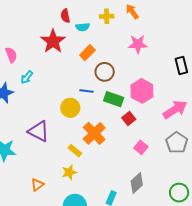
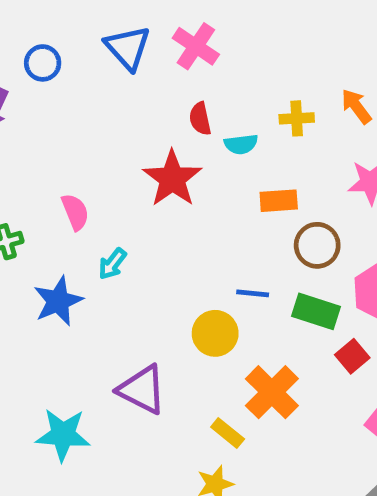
orange rectangle: (87, 53) -> (279, 201), moved, turned 42
brown circle: (105, 72) -> (317, 245), moved

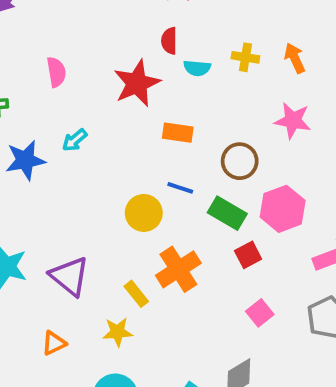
orange rectangle: (279, 201) -> (178, 133), moved
pink semicircle: (75, 212) -> (56, 72), moved
purple triangle: (142, 390) -> (70, 276), moved

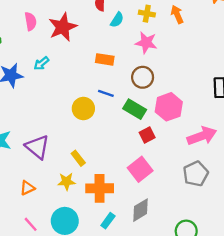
cyan semicircle: (197, 68) -> (117, 20), turned -63
red star: (137, 83) -> (63, 27), moved
pink star: (293, 121) -> (146, 43), moved
orange cross: (178, 269) -> (100, 188), moved, turned 32
pink square: (260, 313) -> (140, 169), moved, size x1.5

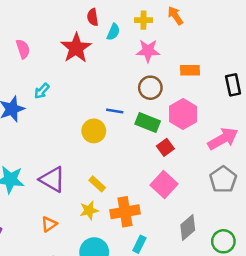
red star: (63, 27) -> (76, 48), moved
orange rectangle: (105, 59) -> (190, 70), moved
gray diamond: (141, 210) -> (188, 228), moved

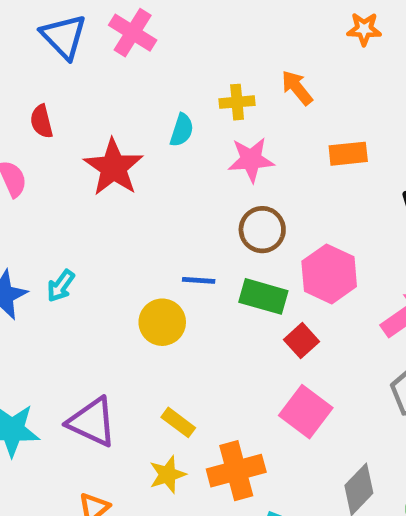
red semicircle: (93, 17) -> (42, 121), moved
orange rectangle: (190, 70) -> (348, 154), moved
cyan arrow: (42, 91) -> (61, 286), moved

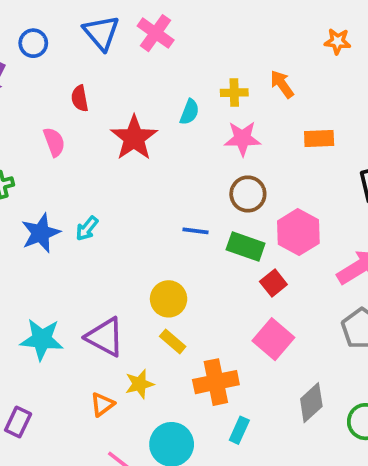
yellow circle: (162, 322) -> (169, 299), moved
yellow star: (167, 474) -> (140, 384), moved

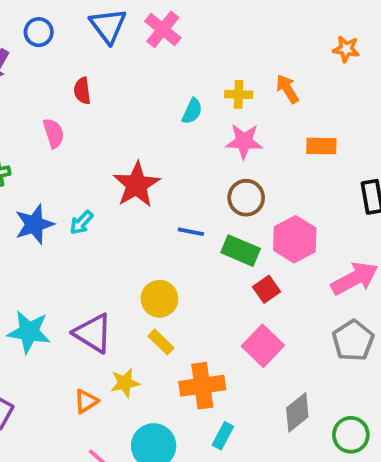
red star: (134, 138) -> (136, 185), moved

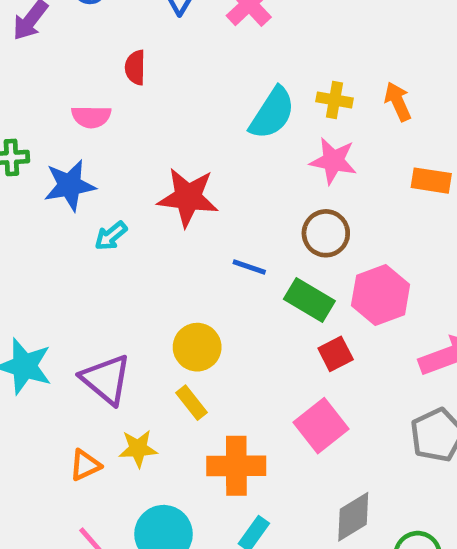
cyan semicircle: (192, 111) -> (272, 113), size x1.6
pink semicircle: (54, 133) -> (91, 117), turned 100
red star: (136, 185) -> (188, 197), turned 30
blue star: (34, 224) -> (70, 185), moved

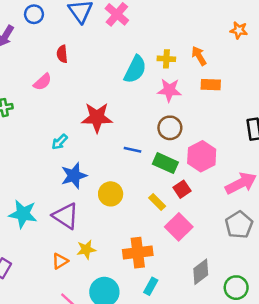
pink semicircle: (91, 117) -> (42, 82), turned -36
orange rectangle: (431, 181) -> (211, 85), moved
blue star: (70, 185) -> (74, 176), moved
yellow rectangle: (191, 403) -> (157, 202), moved

